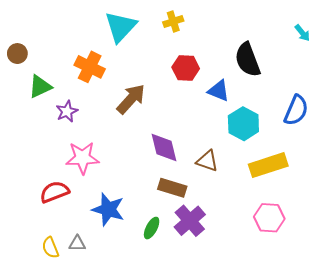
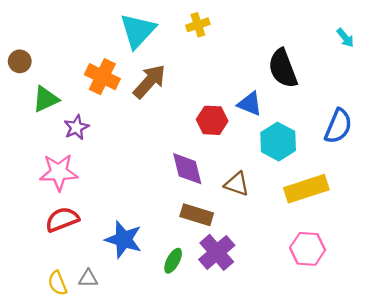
red hexagon: (186, 68) -> (212, 120), moved
brown arrow: (131, 99) -> (149, 81), moved
pink star: (82, 158) -> (59, 172), moved

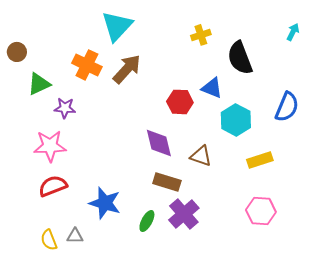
yellow cross: (198, 25) -> (201, 35), moved
cyan arrow: (345, 38) -> (293, 32), turned -114
purple star: (76, 127) -> (65, 108), turned 30
yellow rectangle: (306, 189) -> (260, 160), size x0.7

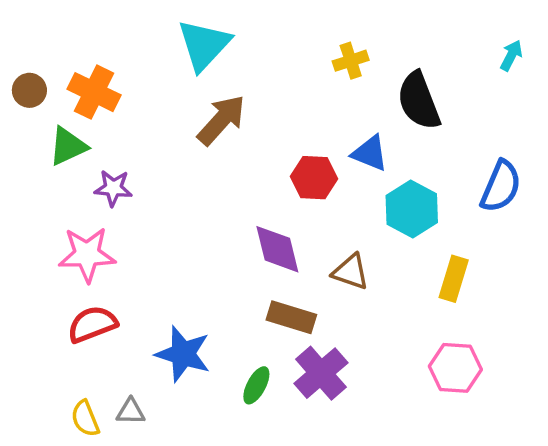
orange cross: (87, 65) -> (94, 92), moved
yellow rectangle: (260, 160) -> (454, 279), turned -55

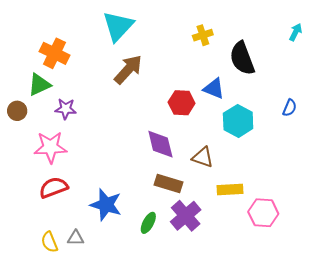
brown circle: (29, 90) -> (17, 111), moved
blue semicircle: (501, 186) -> (290, 108), size x0.6
yellow rectangle: (454, 279) -> (230, 190), moved, turned 70

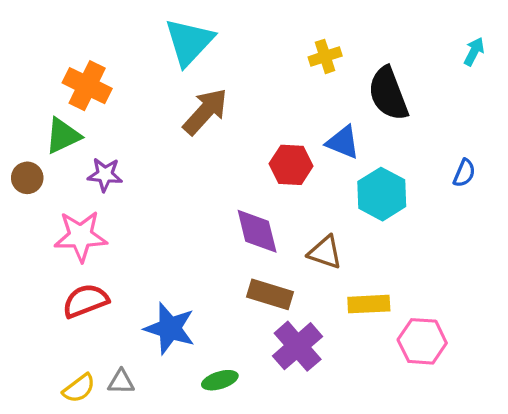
green ellipse: (148, 223) -> (220, 380), moved, turned 45
yellow semicircle: (49, 242) -> (79, 388), turned -105

